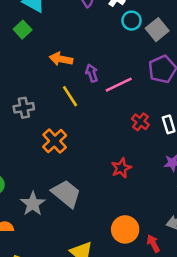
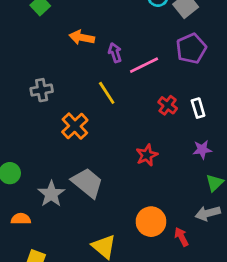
yellow line: (70, 96) -> (107, 93), moved

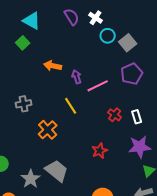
purple star: (202, 150) -> (140, 147), size x1.6

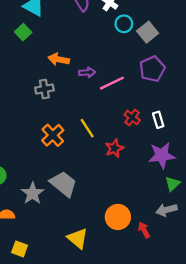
purple arrow: (77, 77) -> (87, 72), turned 104
gray cross: (24, 104) -> (44, 89), moved
yellow line: (71, 106) -> (87, 128), moved
red star: (100, 151) -> (114, 148), moved

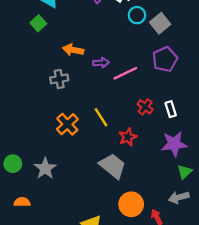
gray trapezoid: (63, 184) -> (113, 166), moved
gray star: (33, 193) -> (45, 168), moved

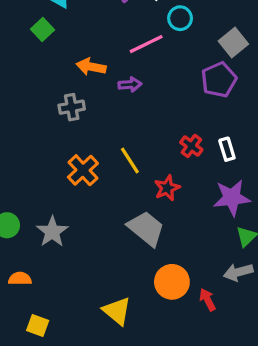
gray square: (160, 23) -> (233, 42), moved
pink line: (125, 73) -> (146, 44), moved

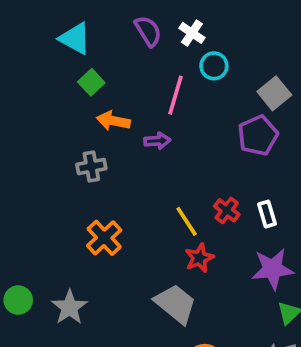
green square: (43, 30) -> (91, 82), moved
pink line: (146, 44) -> (176, 95), turned -48
yellow line: (130, 161) -> (187, 221), moved

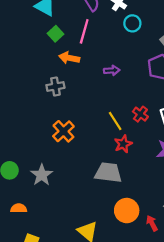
pink line: (176, 95) -> (84, 31), moved
purple arrow: (157, 141) -> (112, 70), moved
gray trapezoid: (176, 304) -> (108, 173), turned -32

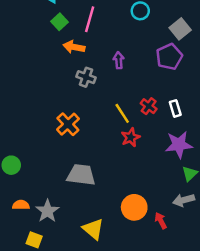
purple arrow: (112, 70) -> (119, 60), turned -91
gray cross: (55, 87) -> (86, 77), moved, turned 30
gray trapezoid: (108, 173) -> (81, 175), moved
gray star: (42, 175) -> (47, 211), moved

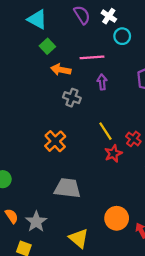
pink line: (90, 19) -> (92, 57), moved, turned 70
red cross: (149, 106) -> (133, 139), moved
orange semicircle: (21, 205) -> (12, 216), turned 56

